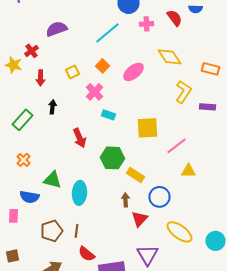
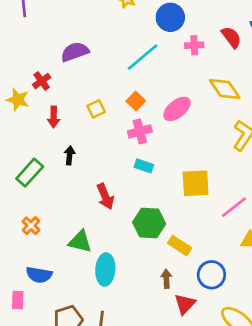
pink cross: (94, 92) -> (140, 131), moved, turned 30
green triangle: (52, 180) -> (80, 242), moved

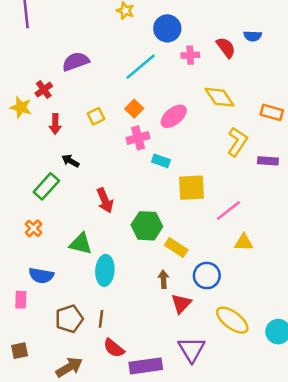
black arrow: (69, 155) -> (70, 161), turned -66
cyan rectangle: (144, 166) -> (161, 161), moved
green rectangle: (30, 173) -> (46, 186), moved

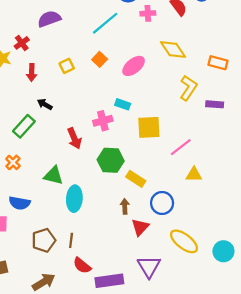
pink cross: (138, 138) -> (103, 121), moved

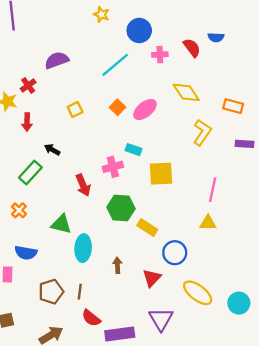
orange square: (100, 59) -> (117, 107), moved
red arrow: (32, 73) -> (27, 122), moved
purple rectangle: (215, 104) -> (245, 144), moved
pink line: (181, 147) -> (213, 190), moved, turned -40
brown arrow: (125, 206) -> (117, 265), moved

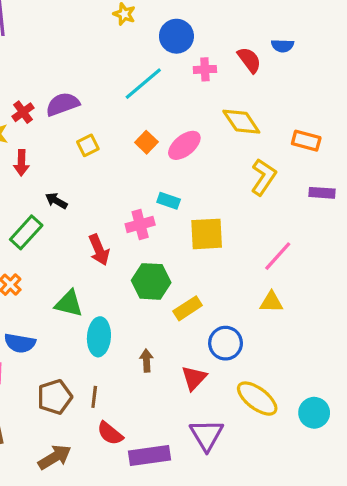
purple semicircle: (57, 60) -> (63, 104), moved
pink line: (213, 190) -> (278, 256), turned 30
yellow rectangle: (147, 227) -> (188, 308), turned -66

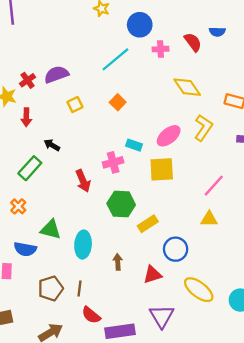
pink ellipse: (184, 145) -> (169, 136), moved
green triangle: (69, 304) -> (51, 229), moved
red triangle: (194, 378) -> (152, 275), turned 30

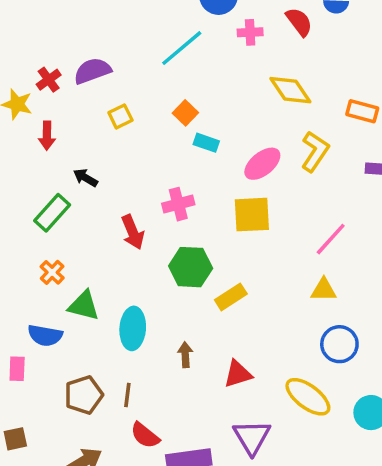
cyan rectangle: (134, 145) -> (206, 143), moved
orange cross: (18, 206) -> (52, 272), moved
blue circle: (176, 249) -> (339, 344), moved

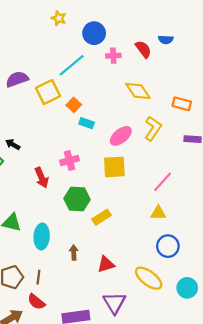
yellow square: (120, 116) -> (48, 92), moved, size x1.6
red semicircle: (145, 435) -> (36, 302), moved

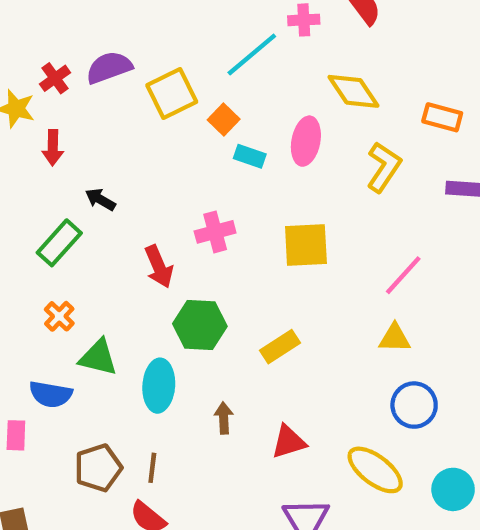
cyan line: (72, 65) -> (252, 55), moved
pink ellipse: (121, 136) -> (306, 141), moved, turned -40
green hexagon: (77, 199) -> (200, 325), moved

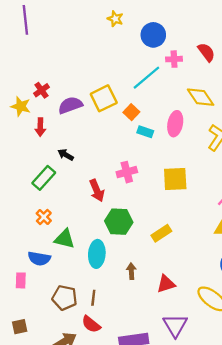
purple semicircle: (109, 68) -> (70, 105), moved
brown pentagon: (98, 468) -> (65, 298), turned 30

